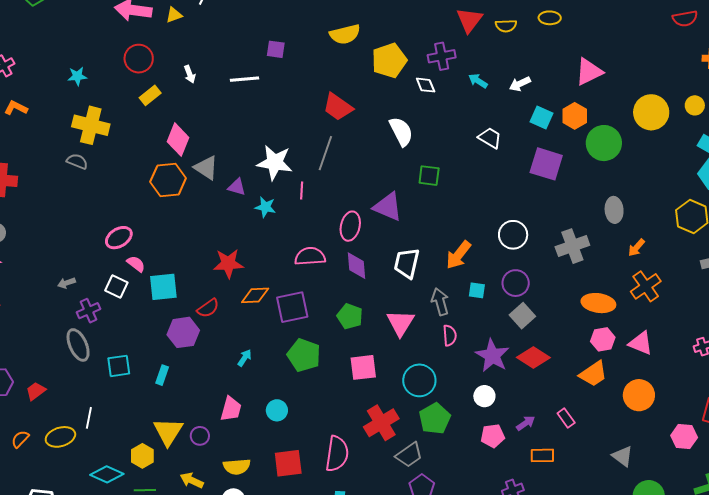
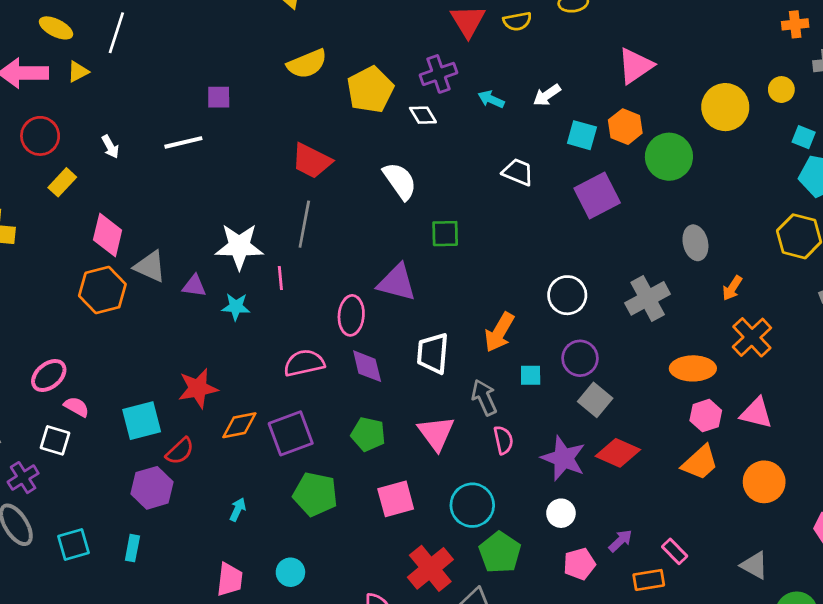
purple square: (546, 164) -> (597, 195), turned -36
cyan square: (163, 287) -> (142, 421), moved
pink rectangle: (566, 418) -> (675, 551), moved

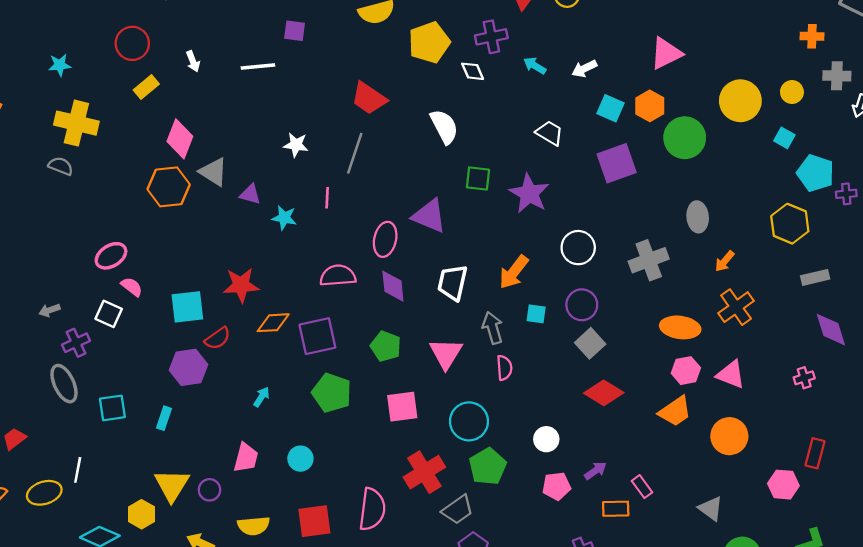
cyan square: (804, 137) -> (784, 138), moved
white star: (239, 246) -> (296, 145), moved, size x0.6
purple star: (563, 458) -> (529, 194), moved

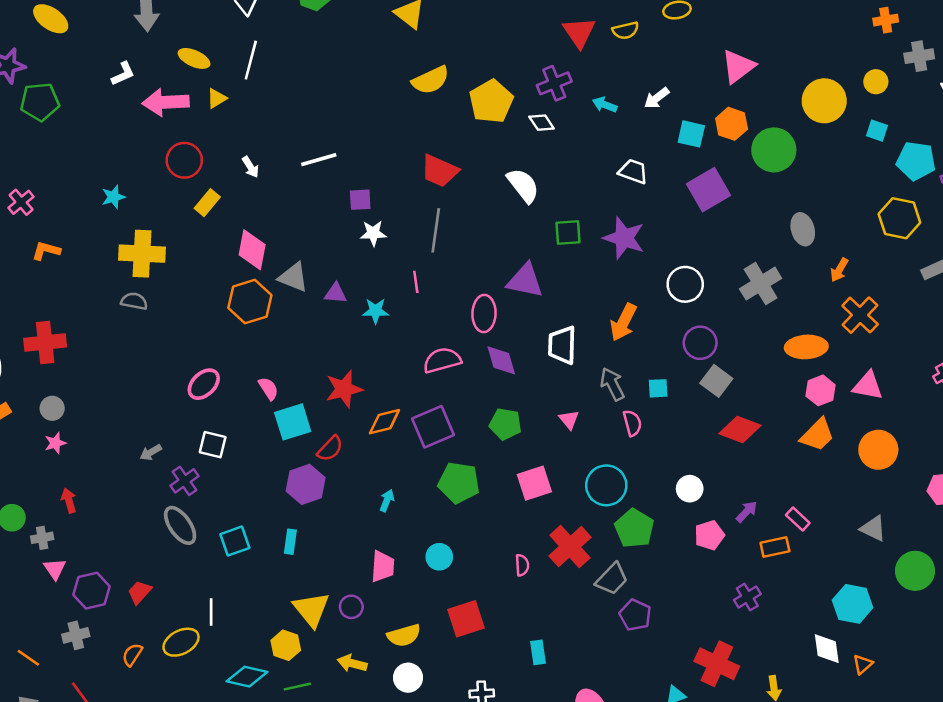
purple square: (295, 31) -> (360, 200), moved
pink semicircle: (132, 287) -> (268, 389), moved, turned 30
cyan square: (536, 314) -> (658, 388), moved
pink triangle: (446, 353) -> (569, 420), size x0.6
pink semicircle: (372, 509) -> (522, 565), moved, size x0.5

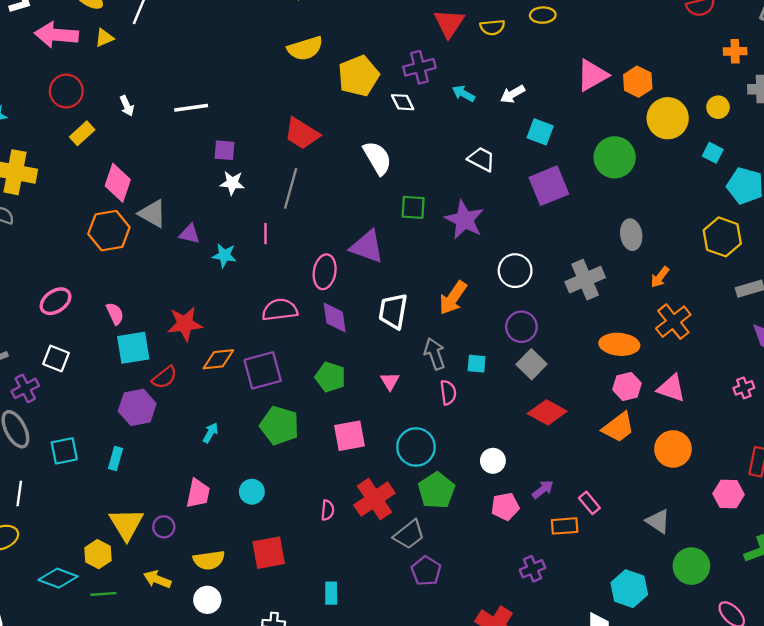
orange hexagon: (732, 124) -> (638, 82), moved
white line: (211, 612) -> (19, 494), moved

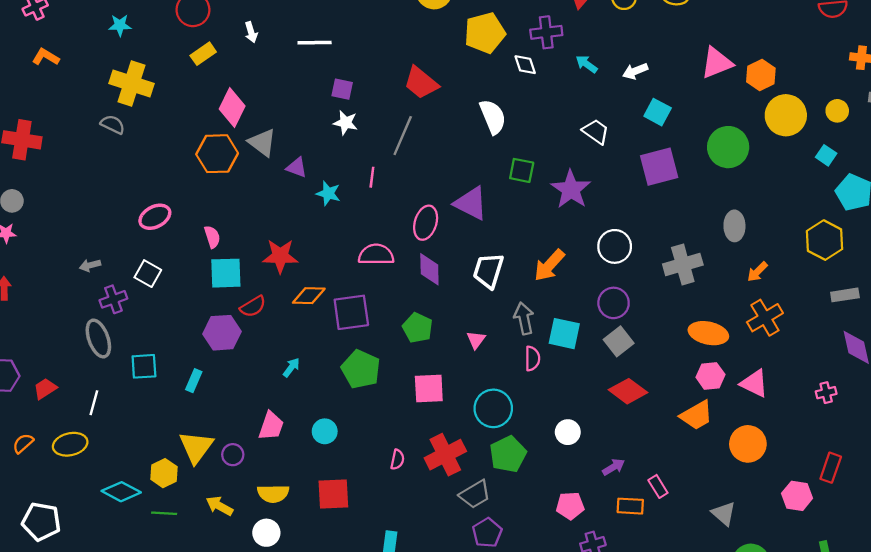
cyan square: (477, 364) -> (564, 334), size x1.6
pink pentagon: (505, 506) -> (570, 506), moved

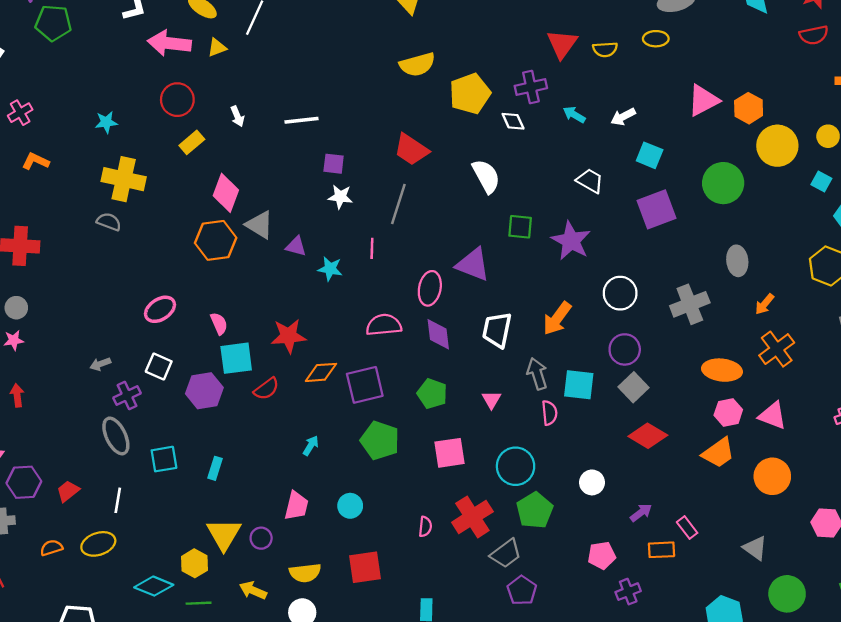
purple hexagon: (222, 333) -> (204, 391), moved
orange semicircle: (23, 443) -> (51, 548), turned 30

